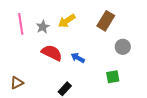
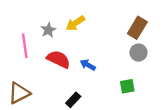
brown rectangle: (106, 21) -> (137, 28), moved
pink line: (21, 24) -> (25, 46), moved
brown triangle: (17, 83) -> (19, 93), size x1.5

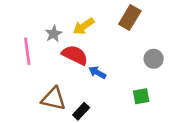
brown rectangle: (137, 28) -> (130, 17), moved
red semicircle: (59, 59) -> (75, 55), moved
brown triangle: (19, 93) -> (54, 99), moved, turned 40

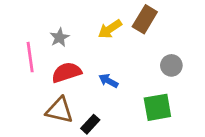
yellow arrow: (84, 26) -> (110, 29), moved
red semicircle: (75, 55) -> (67, 72), moved, turned -44
green square: (141, 96) -> (157, 107), size x1.5

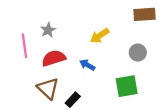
brown rectangle: (145, 19) -> (145, 14), moved, turned 55
yellow arrow: (110, 29) -> (100, 36), moved
brown triangle: (60, 110) -> (48, 88), turned 30

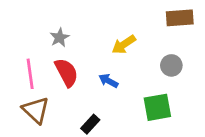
pink line: (24, 46) -> (30, 74), moved
red semicircle: (54, 58) -> (67, 72), turned 80
brown triangle: (48, 88) -> (36, 110), moved

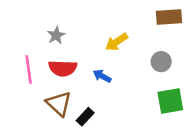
red semicircle: (67, 72) -> (63, 68), turned 120
green square: (157, 107) -> (170, 101), moved
brown triangle: (36, 110) -> (59, 104), moved

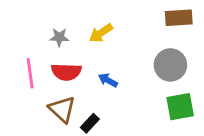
gray star: (56, 35) -> (59, 37), turned 30
yellow arrow: (117, 42) -> (101, 33), moved
gray circle: (161, 62) -> (170, 65), size x1.5

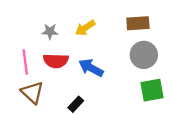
brown rectangle: (179, 18) -> (138, 23), moved
blue arrow: (108, 80) -> (91, 68), size x1.5
brown triangle: (62, 109) -> (32, 92), moved

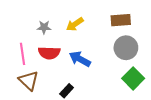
green square: (152, 90) -> (133, 78), turned -35

